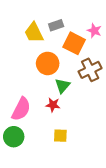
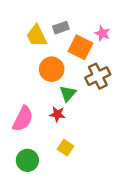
yellow square: (60, 136) -> (65, 148), turned 32
green circle: (14, 137) -> (27, 160), moved

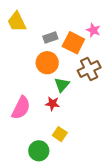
gray rectangle: (61, 28) -> (50, 38), moved
yellow trapezoid: (37, 36) -> (17, 22), moved
green circle: (27, 160) -> (39, 151), moved

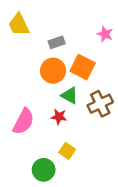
orange square: (73, 43) -> (83, 67), moved
brown cross: (89, 69) -> (100, 104), moved
green triangle: (62, 85) -> (70, 95), turned -42

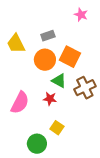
yellow trapezoid: (19, 25) -> (16, 44), moved
pink star: (105, 34) -> (81, 15), moved

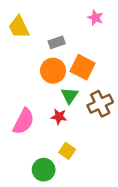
yellow trapezoid: (16, 44) -> (19, 27), moved
green triangle: (59, 81) -> (70, 95), turned 35

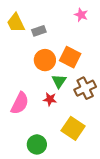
gray rectangle: (57, 42) -> (39, 31), moved
yellow square: (67, 151) -> (73, 128), moved, size x1.6

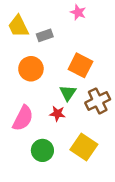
pink star: (81, 15) -> (78, 12), moved
orange circle: (45, 60) -> (31, 69), moved
green circle: (37, 144) -> (42, 150), moved

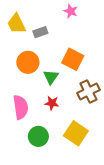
green triangle: (68, 93) -> (51, 77), moved
pink semicircle: (23, 118) -> (21, 107), turned -35

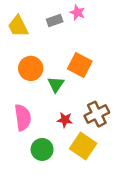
gray rectangle: (40, 32) -> (55, 20), moved
brown cross: (88, 92) -> (97, 114), moved
red star: (52, 103) -> (65, 120), moved

